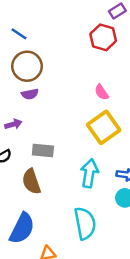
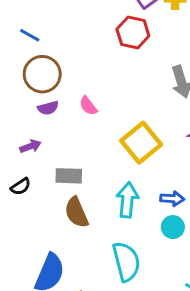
pink semicircle: (102, 92) -> (88, 106), moved
brown semicircle: (31, 182) -> (76, 212), moved

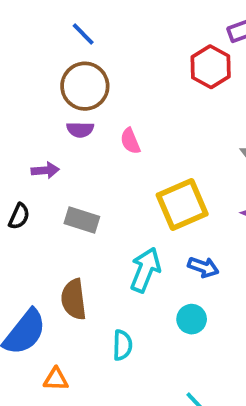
black semicircle: (21, 187) -> (19, 216), turned -48
blue arrow: (172, 199) -> (203, 267), moved
brown semicircle: (76, 212) -> (74, 299), moved
cyan semicircle: (126, 262) -> (122, 345), size x0.6

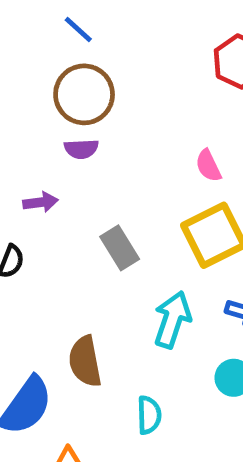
pink semicircle: (130, 141) -> (208, 166), moved
gray rectangle: (82, 220) -> (120, 248), moved, turned 44

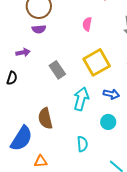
pink semicircle: (208, 166) -> (87, 24), moved, turned 40
cyan semicircle: (149, 415) -> (82, 144), moved

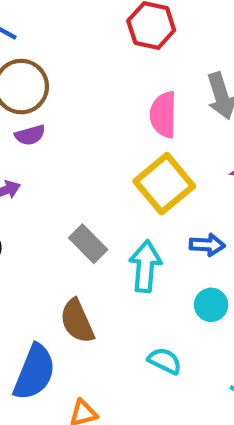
pink semicircle: (87, 24) -> (163, 115), moved, size x1.5
gray rectangle: (57, 70) -> (88, 244), moved
cyan semicircle: (82, 144) -> (165, 361), turned -49

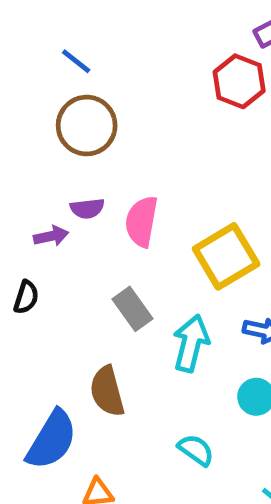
pink semicircle: (163, 115) -> (141, 221), moved
purple semicircle: (30, 135) -> (87, 208), moved

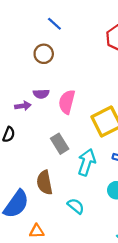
blue line: (76, 61) -> (54, 24), moved
brown circle: (87, 126) -> (44, 54), size x0.7
cyan semicircle: (196, 450) -> (76, 206), moved

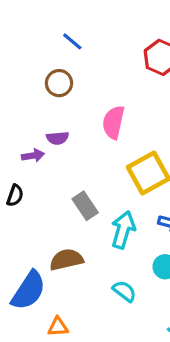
pink semicircle: (67, 102) -> (113, 122), moved
brown semicircle: (45, 183) -> (66, 260), turned 90
cyan semicircle: (76, 206) -> (124, 291), moved

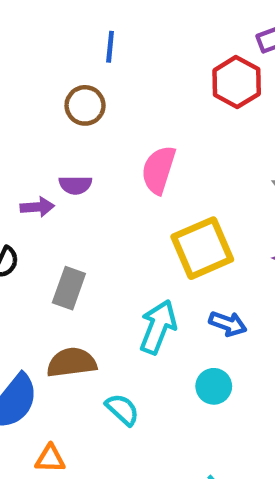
blue line: (72, 41) -> (110, 47), turned 50
gray rectangle: (85, 206) -> (69, 288), moved, turned 48
cyan semicircle: (124, 291) -> (122, 410), moved

